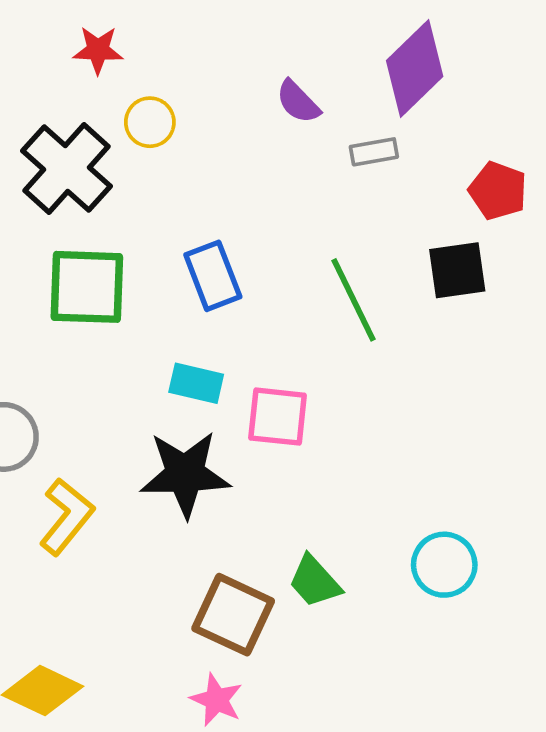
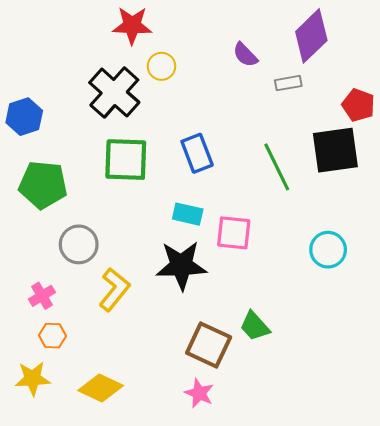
red star: (98, 50) -> (132, 25), size x1.4
black square: (457, 270) -> (335, 150), size x1.4
cyan circle: (444, 565) -> (328, 250), moved

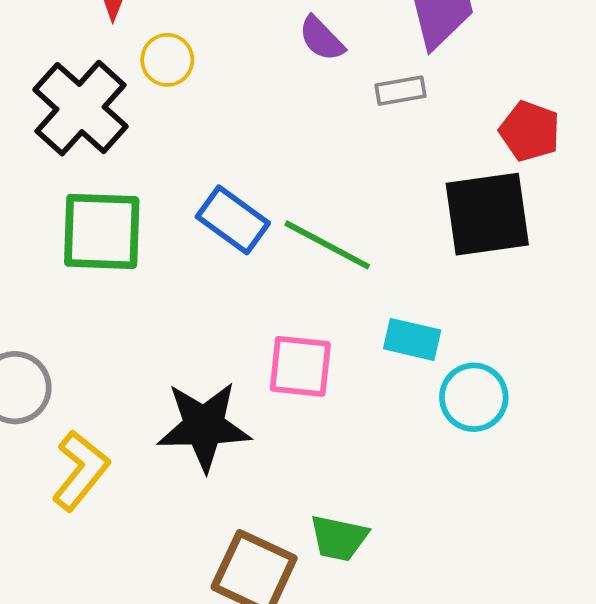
blue rectangle: (197, 153) -> (233, 220), turned -33
green line: (277, 167) -> (327, 245), moved, turned -36
cyan rectangle: (188, 214) -> (412, 339), moved
green trapezoid: (255, 326) -> (339, 538), turned -36

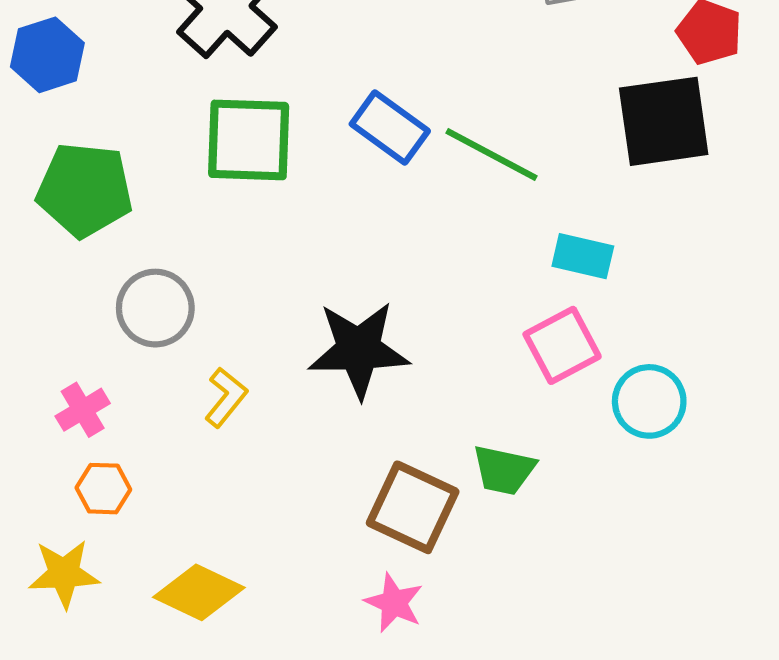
pink square: (300, 366) -> (562, 345), moved, turned -34
cyan circle: (474, 397) -> (649, 401), moved
yellow L-shape: (81, 470) -> (226, 397), size x0.7

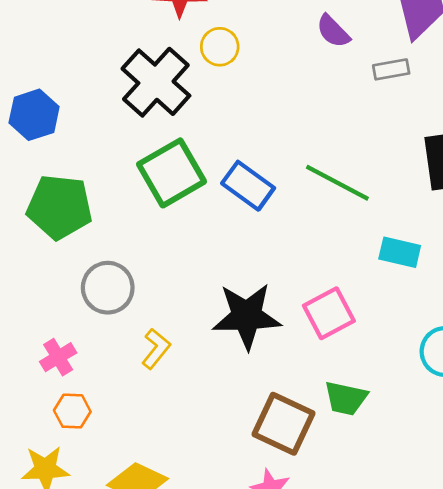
blue rectangle: (390, 127) -> (248, 186), moved
green square: (249, 140) -> (172, 173), turned -32
pink square: (562, 345) -> (329, 313), moved

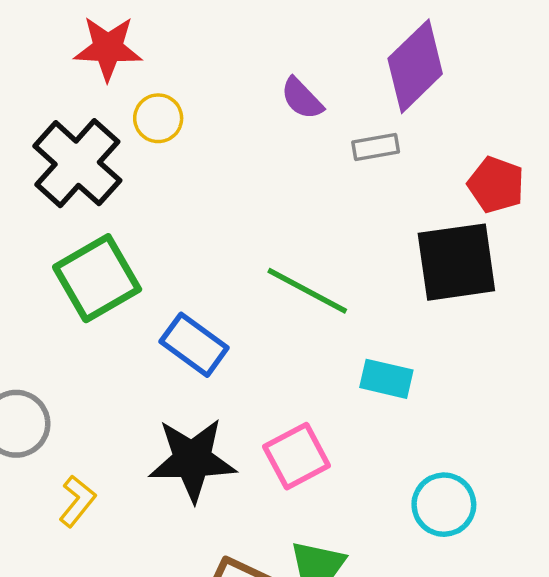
blue rectangle: (248, 186) -> (194, 345), moved

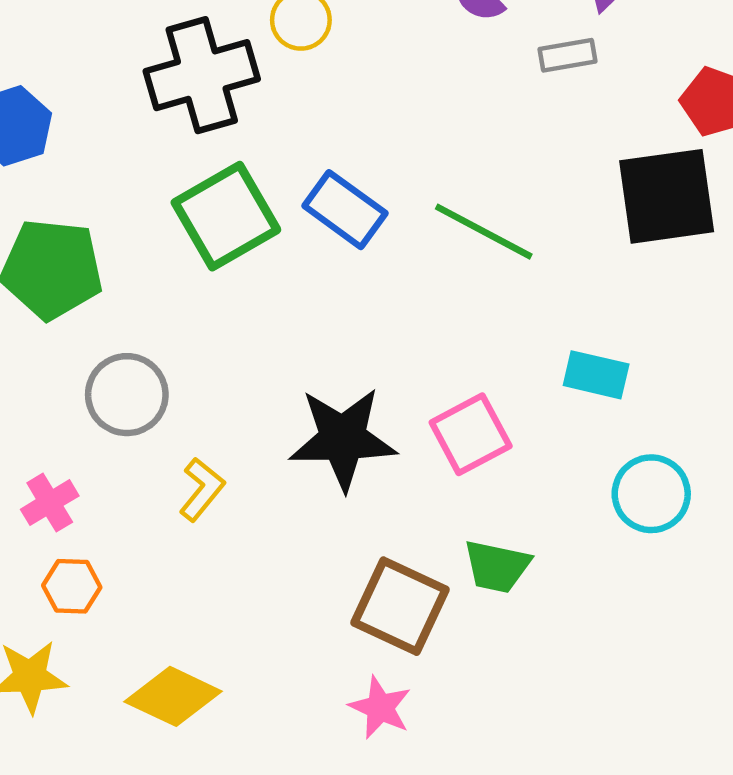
black cross: (77, 163) -> (202, 75), turned 32
blue rectangle: (194, 345) -> (345, 210), moved
cyan rectangle: (386, 379) -> (596, 375), moved

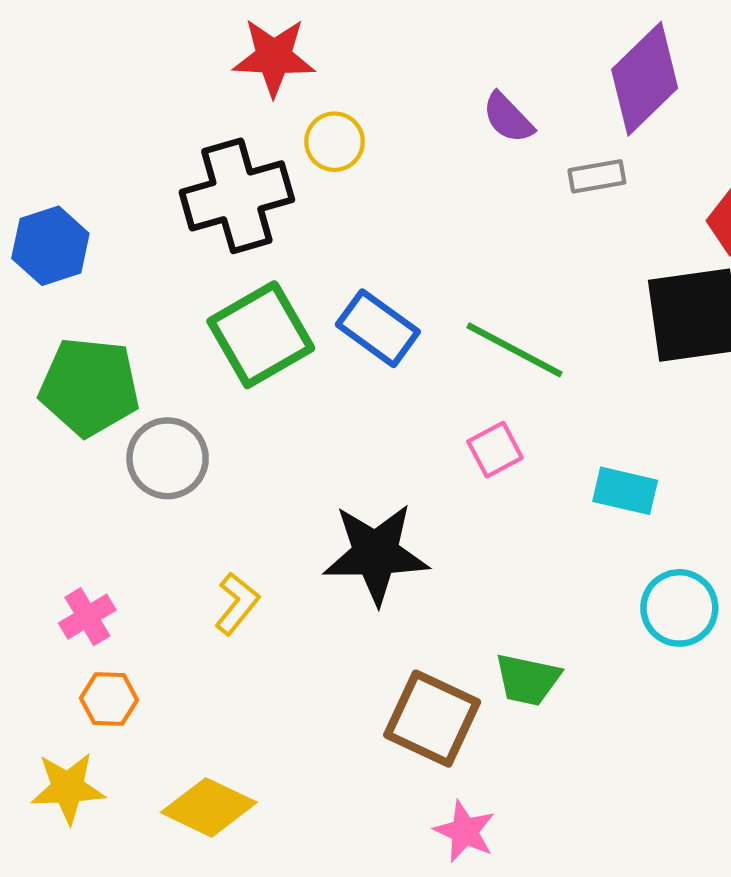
gray circle: (127, 395) -> (168, 458), moved
pink square: (471, 434) -> (495, 450), moved, size x0.7
pink star: (380, 707) -> (465, 831), moved

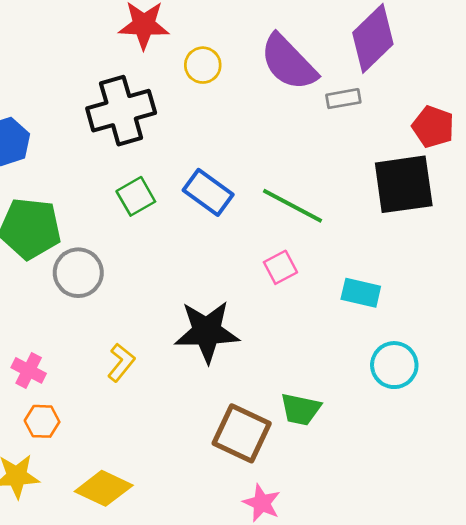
purple semicircle: (508, 118) -> (288, 62), size x1.8
yellow circle: (335, 142) -> (203, 65), moved
green square: (261, 335) -> (136, 196), size x0.6
pink cross: (87, 617) -> (29, 370), turned -32

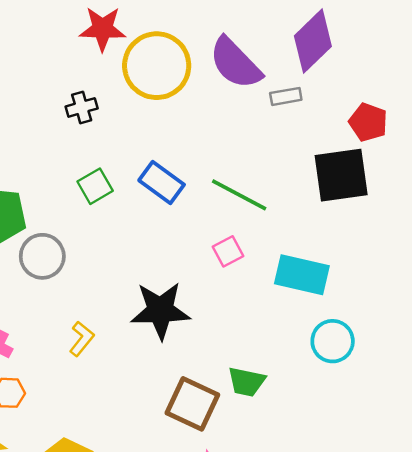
yellow circle: (203, 65) -> (157, 66), size x2.0
black cross: (121, 111) -> (82, 107), size x0.5
cyan rectangle: (361, 293) -> (302, 275), size x1.5

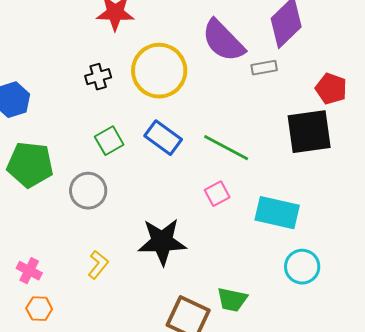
yellow circle: (157, 66) -> (159, 71), moved
gray circle: (42, 256) -> (88, 191), moved

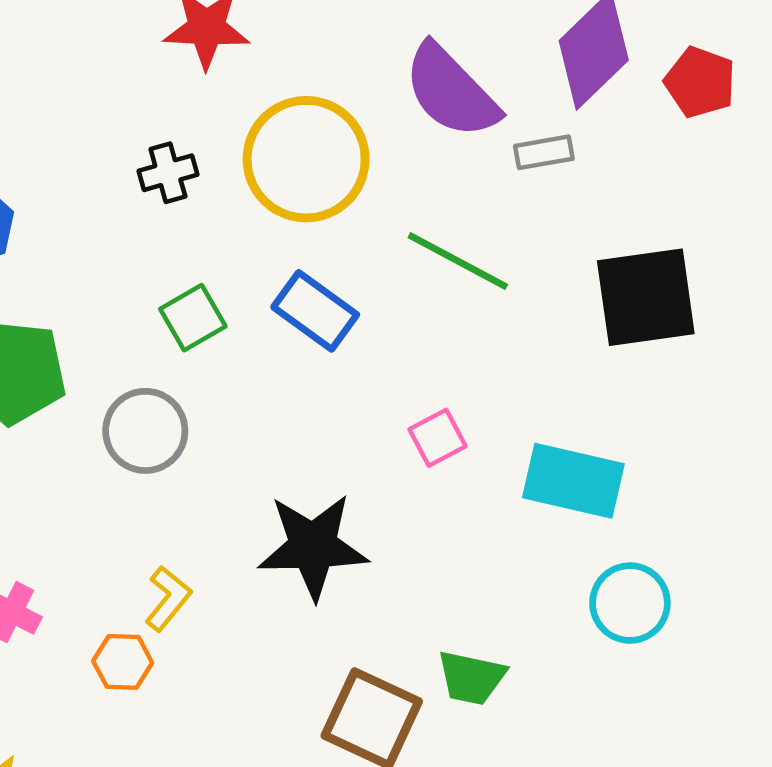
red pentagon: (331, 89) -> (700, 82), moved
green line: (226, 148) -> (458, 261), moved
orange hexagon: (39, 309) -> (123, 662), moved

